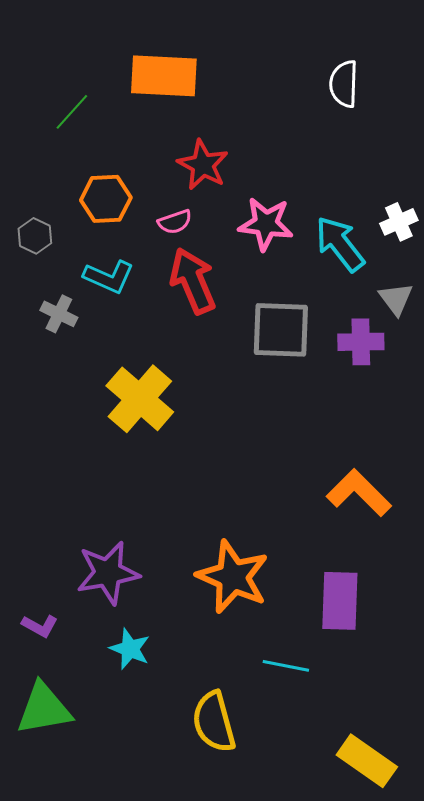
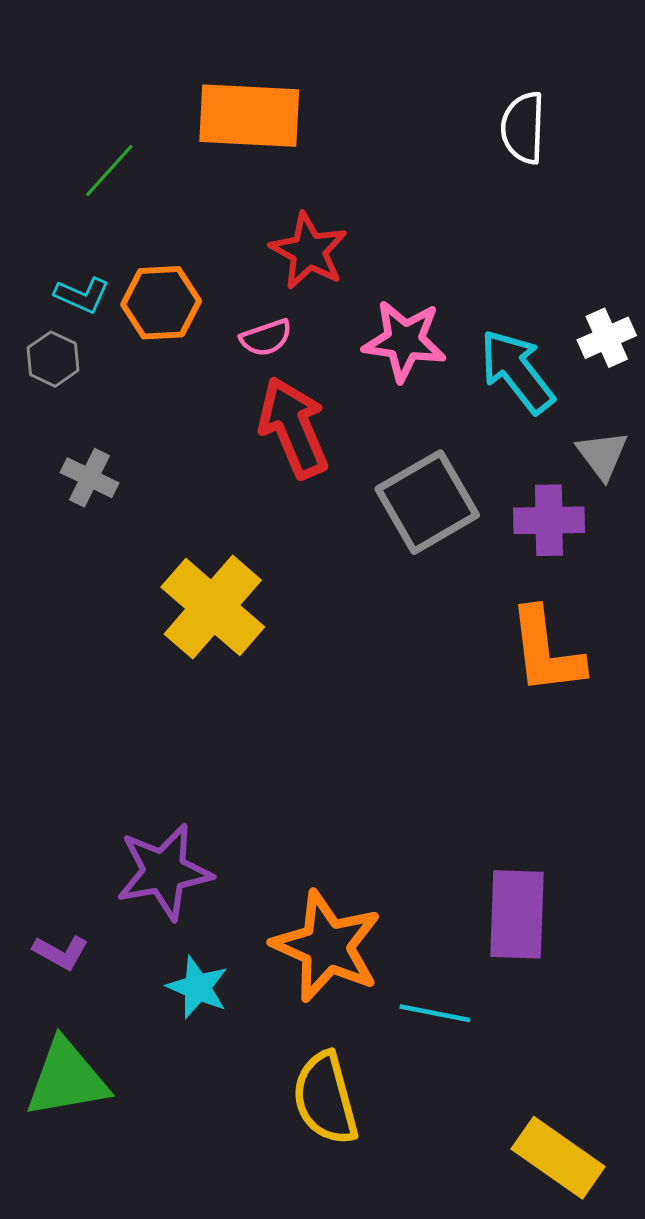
cyan L-shape: (109, 277) -> (82, 295), moved, size x0.7
gray square: (281, 330) -> (427, 502), turned -32
orange L-shape: (359, 493) -> (546, 651), moved, turned -142
orange star: (233, 577) -> (327, 946), moved

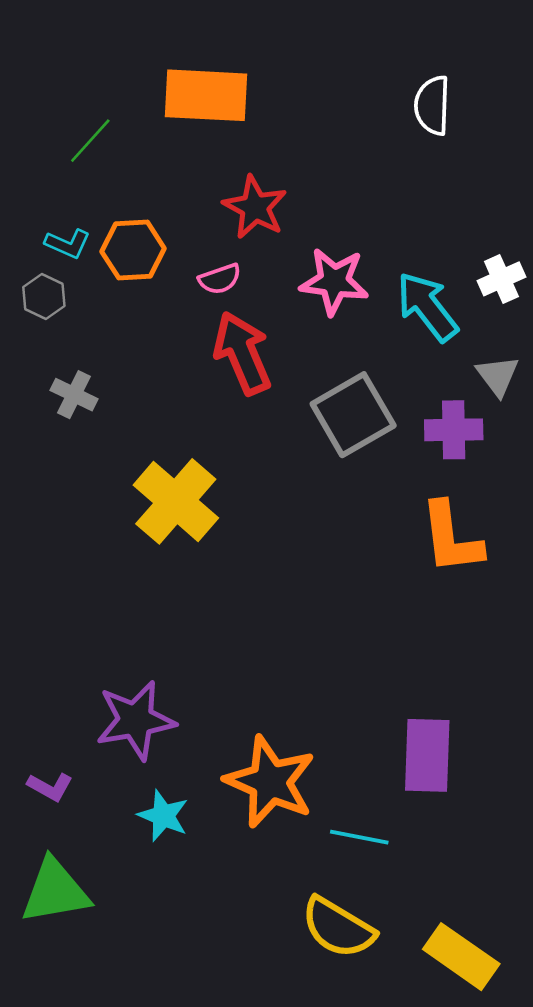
yellow semicircle: (325, 1098) -> (338, 928), moved, turned -44

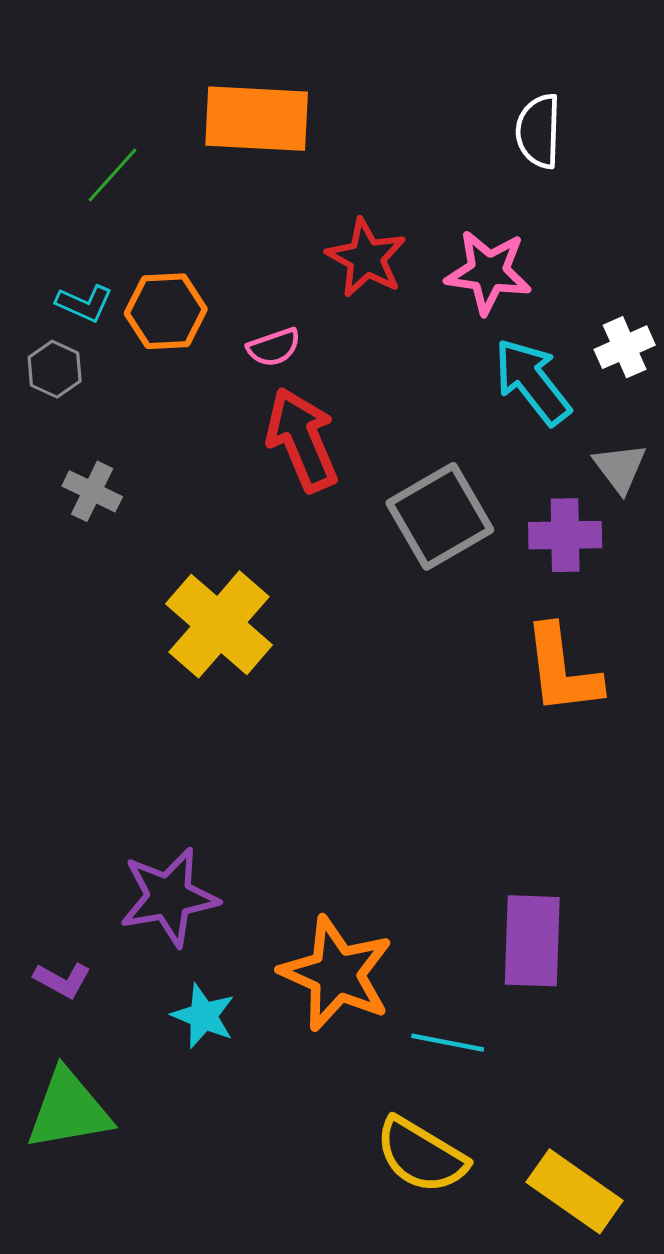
red star: (255, 207) -> (366, 258), moved
pink star: (334, 281) -> (488, 272), moved

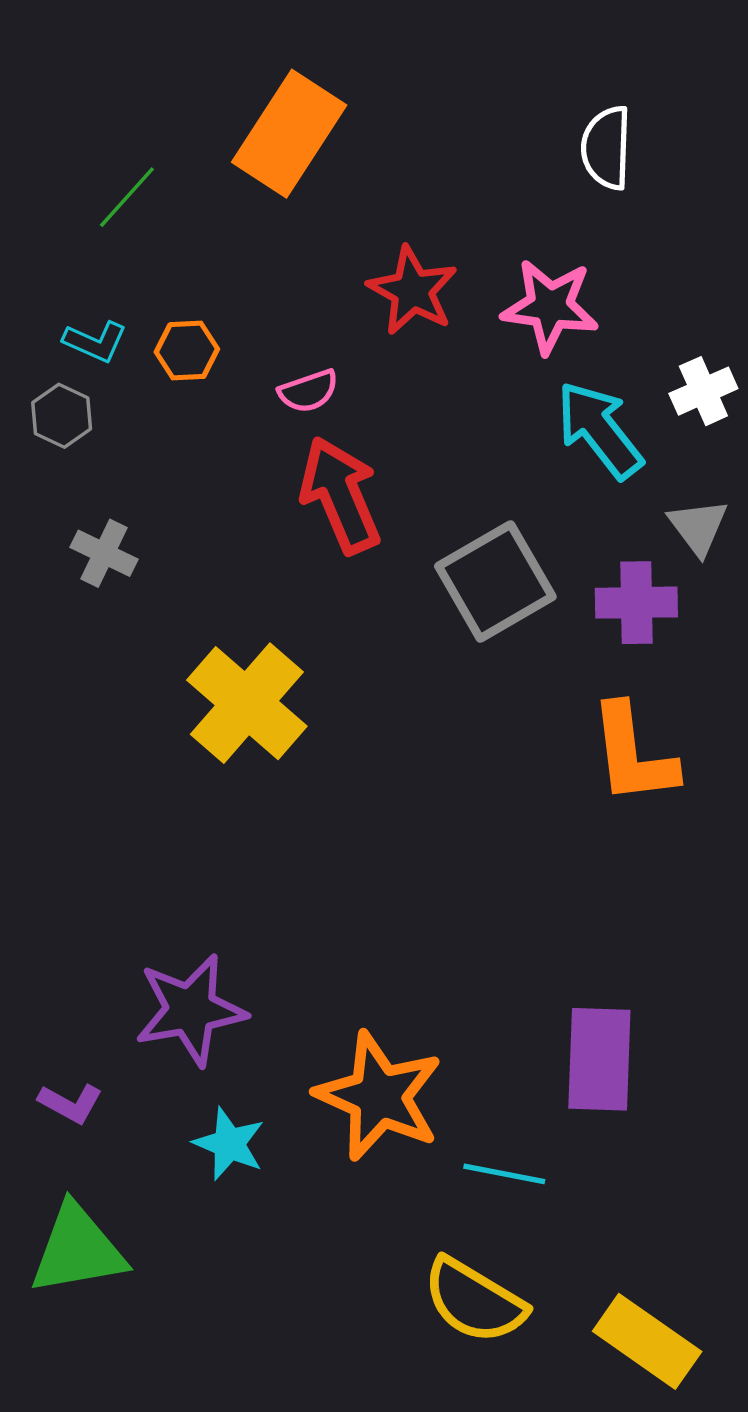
orange rectangle: (257, 119) -> (289, 134), turned -60
orange hexagon: (166, 311) -> (187, 351), size x0.7

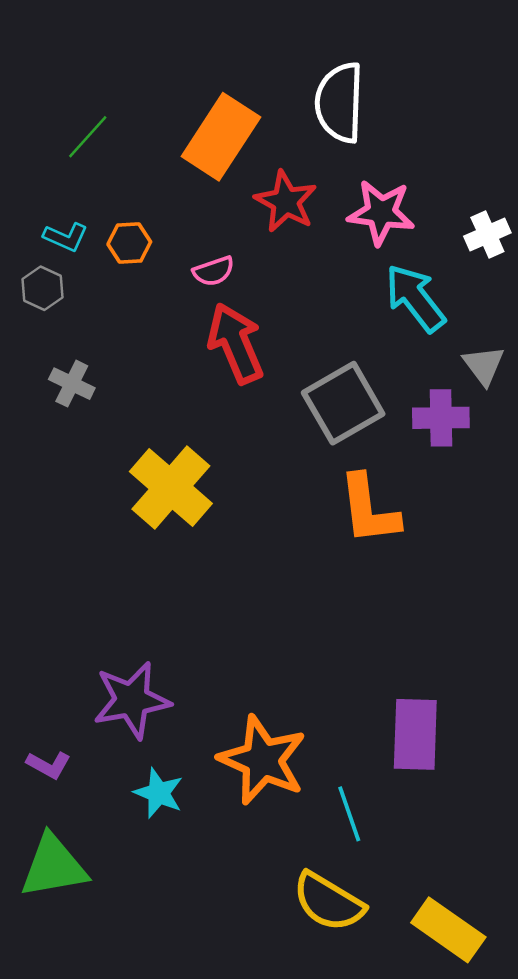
orange rectangle: (289, 134) -> (221, 137), moved
white semicircle: (606, 148) -> (339, 103), moved, size x1.4
white cross: (703, 391) -> (487, 235), moved
orange L-shape: (633, 754) -> (369, 509), moved
cyan line: (504, 1174) -> (349, 814), turned 60

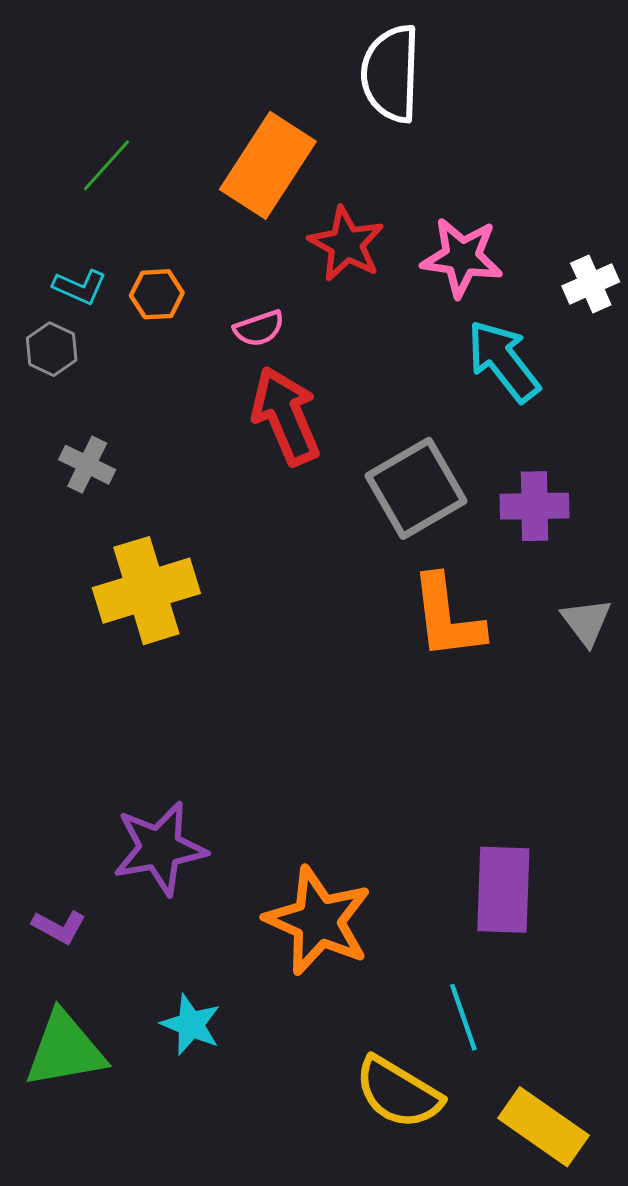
white semicircle: (339, 103) -> (391, 74), moved
gray triangle: (484, 365) -> (586, 622), moved
yellow cross: (171, 487) -> (146, 591), moved, turned 32
cyan star: (159, 793) -> (191, 1025), moved
cyan line: (349, 814) -> (463, 1017), moved

